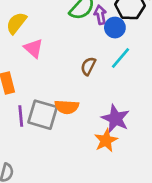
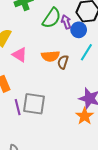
orange semicircle: (67, 107) -> (50, 56), moved

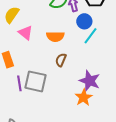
blue circle: (79, 30) -> (84, 21), moved
brown semicircle: (63, 62) -> (61, 60), moved

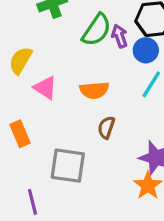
blue circle: (84, 21) -> (146, 50), moved
purple line: (19, 83) -> (32, 202), moved

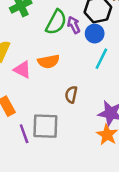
orange semicircle: (94, 90) -> (49, 61), moved
purple line: (32, 202) -> (24, 134), moved

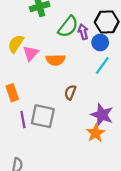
pink triangle: (22, 70) -> (31, 53), moved, turned 35

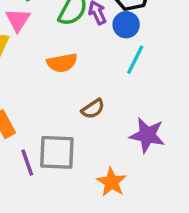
pink triangle: (31, 53) -> (18, 20), moved
brown semicircle: (70, 92) -> (93, 109), turned -136
orange star: (96, 133) -> (112, 182), moved

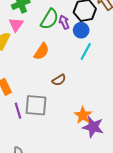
orange semicircle: (62, 63) -> (42, 51), turned -48
purple star: (147, 135) -> (93, 127), moved
orange star: (112, 182) -> (83, 115), moved

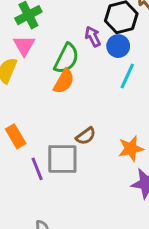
green semicircle: (50, 19) -> (66, 58), moved
brown semicircle: (59, 80) -> (86, 136), moved
orange star: (83, 115) -> (131, 149), moved, turned 30

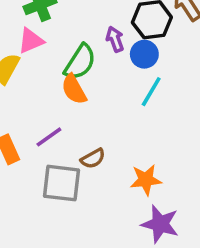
pink triangle: (24, 46) -> (31, 41), turned 30
orange semicircle: (64, 81) -> (74, 89), turned 115
purple line: (37, 169) -> (49, 137), moved, turned 70

